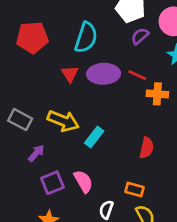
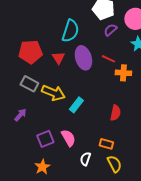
red pentagon: (32, 37) -> (30, 52), moved
purple ellipse: (104, 74) -> (83, 58), turned 75
gray rectangle: (20, 120) -> (29, 84), moved
purple arrow: (36, 153) -> (20, 115), moved

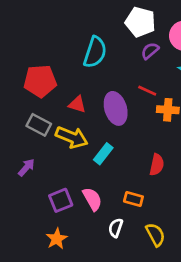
red triangle: (58, 58) -> (77, 104), moved, turned -40
purple ellipse: (83, 58) -> (116, 108), moved
orange rectangle: (106, 144) -> (133, 199), moved

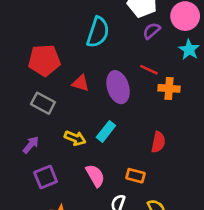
yellow arrow: (72, 137) -> (75, 138), moved, size x0.7
purple square: (61, 200) -> (46, 177), moved

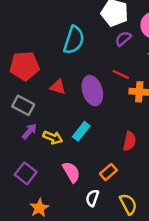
purple arrow: (31, 145) -> (29, 131), moved
orange rectangle: (135, 176) -> (108, 172), turned -56
purple square: (46, 177) -> (26, 173), turned -30

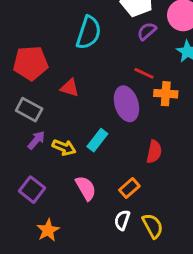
purple ellipse: (92, 91) -> (126, 104), moved
white semicircle: (92, 198) -> (122, 220), moved

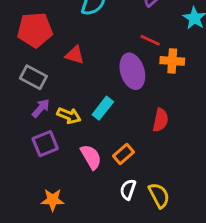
orange rectangle: (129, 188) -> (124, 154), moved
purple square: (32, 190) -> (45, 144), moved, turned 30
orange star: (48, 230) -> (53, 200), turned 30

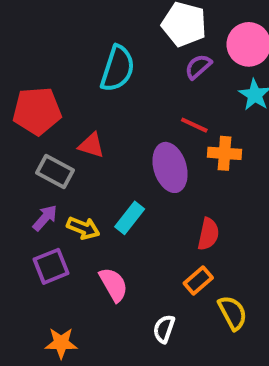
gray rectangle: (33, 77) -> (55, 171), moved
orange rectangle: (124, 154) -> (198, 280), moved
yellow semicircle: (159, 195) -> (233, 313), moved

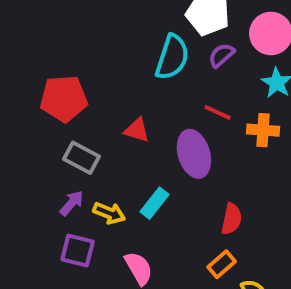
cyan semicircle: (118, 69) -> (172, 57), moved
red triangle: (91, 145) -> (137, 130), moved
orange cross: (225, 153) -> (263, 130), moved
purple square: (51, 266) -> (78, 250), turned 36

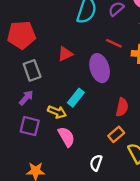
red triangle: (137, 130) -> (65, 54), turned -42
gray rectangle: (82, 158) -> (32, 70), turned 42
yellow arrow: (109, 213) -> (57, 112), moved

